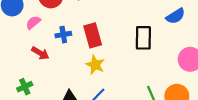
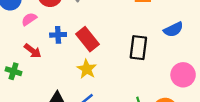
red rectangle: (93, 35) -> (88, 39), turned -30
green cross: (25, 87) -> (14, 71), moved, turned 35

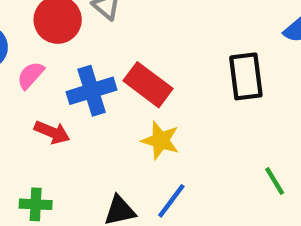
blue cross: (58, 35) -> (92, 91), size x1.5
green cross: (14, 71) -> (36, 204), moved

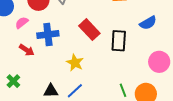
red rectangle: (148, 85) -> (89, 30), moved
green cross: (36, 204) -> (13, 81), turned 32

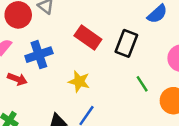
black rectangle: (119, 41) -> (126, 43), turned 30
green line: (123, 90) -> (142, 84), moved

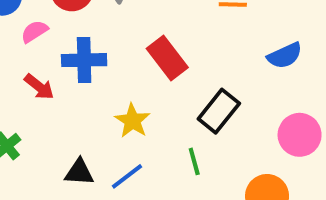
black rectangle: (126, 43) -> (219, 111), moved
green line: (142, 84) -> (194, 161), moved

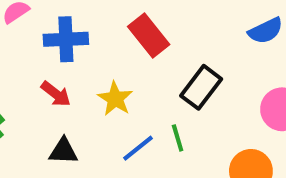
red arrow: (39, 87) -> (56, 94), moved
blue line: (127, 176) -> (138, 148), moved

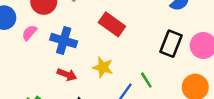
blue cross: (66, 39) -> (64, 41), turned 35
black rectangle: (201, 87) -> (171, 44), moved

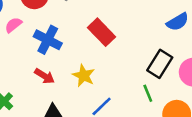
green line: (146, 80) -> (148, 93), moved

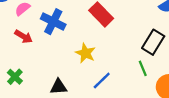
red arrow: (45, 76) -> (24, 37), moved

